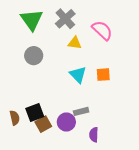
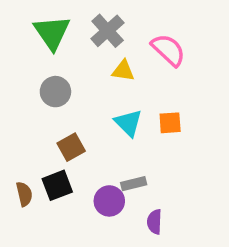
brown square: (43, 124) -> (71, 147), moved

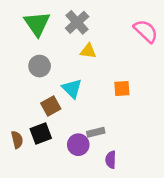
pink semicircle: (168, 50) -> (146, 31), moved
cyan triangle: (128, 123) -> (72, 89), moved

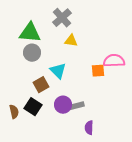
green triangle: (37, 24) -> (30, 33), moved, turned -50
pink semicircle: (146, 31) -> (114, 61), moved, turned -45
black square: (41, 133) -> (33, 107), turned -36
purple circle: (78, 145) -> (63, 105), moved

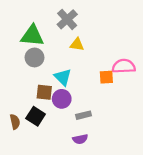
brown square: (41, 85) -> (44, 92), turned 35
purple circle: (63, 105) -> (62, 99), moved
purple semicircle: (89, 128) -> (80, 139), moved, turned -104

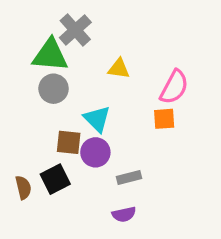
gray cross: (67, 19) -> (75, 30), moved
pink semicircle: (124, 66) -> (174, 87), moved, turned 120
black square: (36, 116) -> (55, 179), turned 30

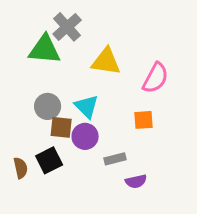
yellow triangle: (119, 69) -> (106, 61), size x1.5
gray circle: (54, 89) -> (48, 106), moved
orange square: (164, 119) -> (143, 120), moved
purple semicircle: (124, 214) -> (136, 181), moved

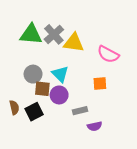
gray cross: (67, 27) -> (54, 34), moved
pink semicircle: (155, 78) -> (108, 54), turned 90
brown semicircle: (21, 168) -> (14, 107), moved

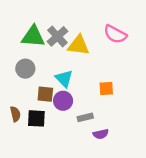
pink semicircle: (108, 54) -> (115, 34), moved
gray circle: (33, 74) -> (25, 69), moved
black square: (34, 112) -> (36, 118), turned 30

